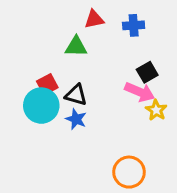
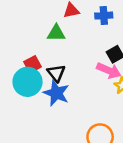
black triangle: (76, 95) -> (56, 73), turned 36
blue star: (76, 119) -> (56, 93), size x1.5

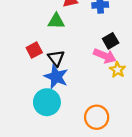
cyan circle: (27, 82) -> (47, 102), moved

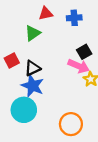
green triangle: (56, 21) -> (33, 33), turned -35
black triangle: (56, 58) -> (33, 68), turned 42

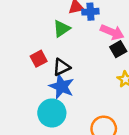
blue cross: (74, 18) -> (90, 12), moved
pink arrow: (79, 66) -> (112, 32), moved

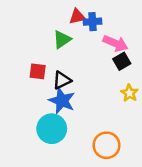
red square: (39, 59) -> (38, 71), turned 35

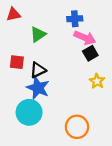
red triangle: (77, 17) -> (13, 14), moved
blue cross: (92, 22) -> (75, 19), moved

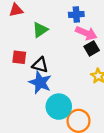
black triangle: (38, 70) -> (40, 65), turned 42
cyan circle: (29, 112) -> (59, 107), moved

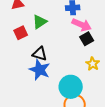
red square: (19, 57) -> (21, 33), moved, turned -32
cyan circle: (59, 107) -> (71, 87), moved

